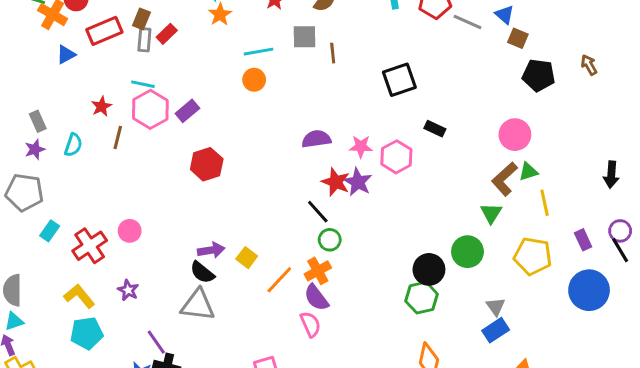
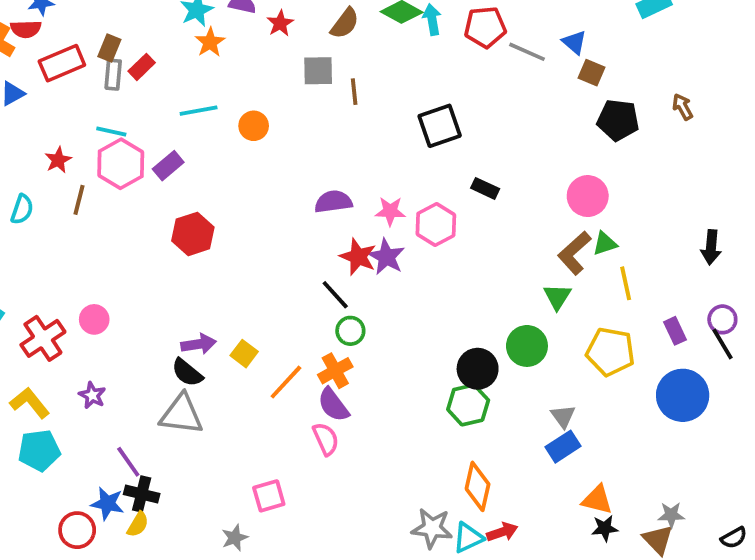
cyan line: (259, 52) -> (199, 111), moved

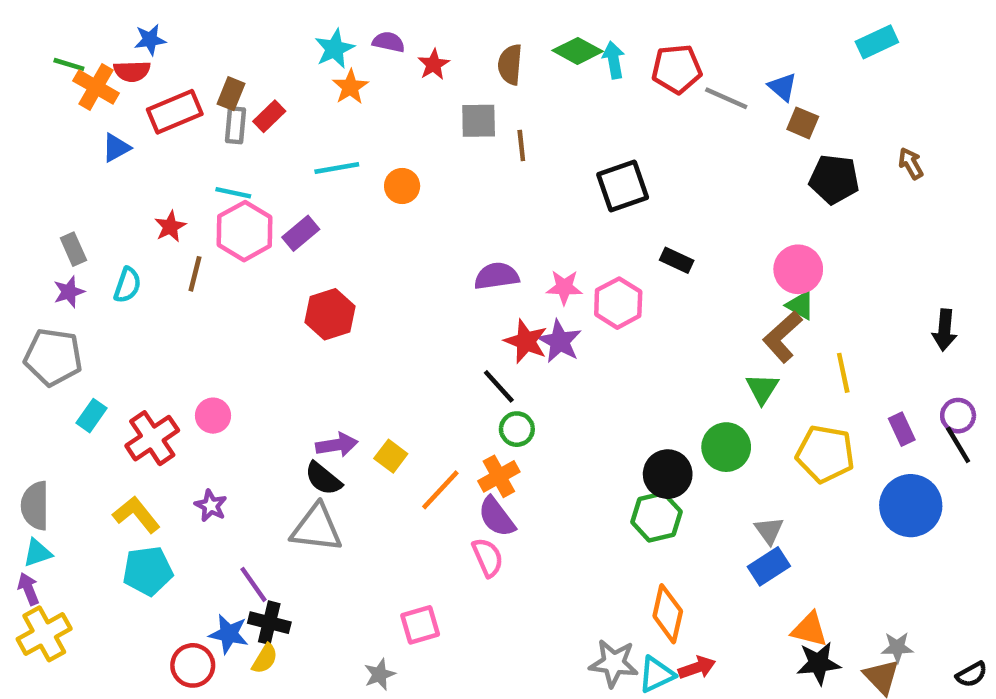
brown semicircle: (345, 23) -> (510, 64), turned 148
green triangle: (605, 243) -> (800, 305), moved, turned 48
black star: (605, 528) -> (818, 663), size x1.4

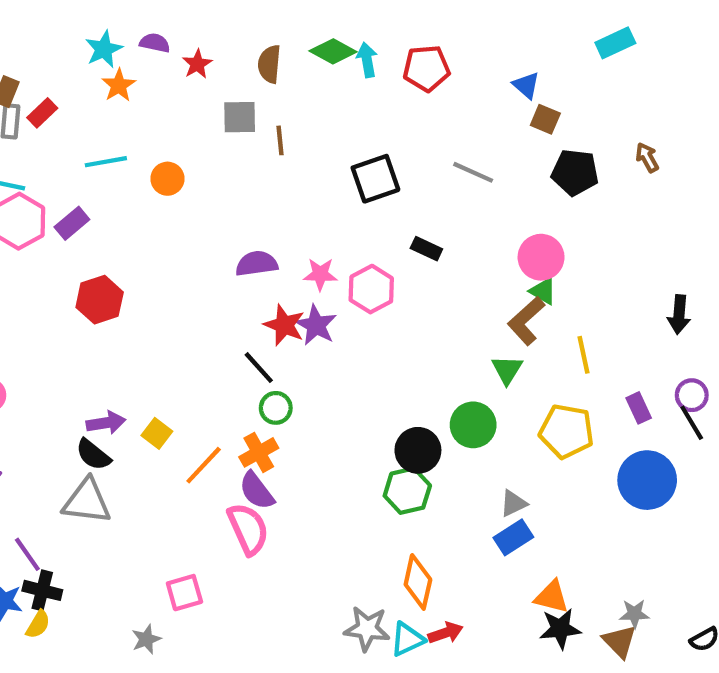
gray line: (726, 98) -> (473, 172), moved
gray triangle: (769, 530) -> (513, 503), turned 40
pink semicircle: (488, 557) -> (248, 529), size x1.4

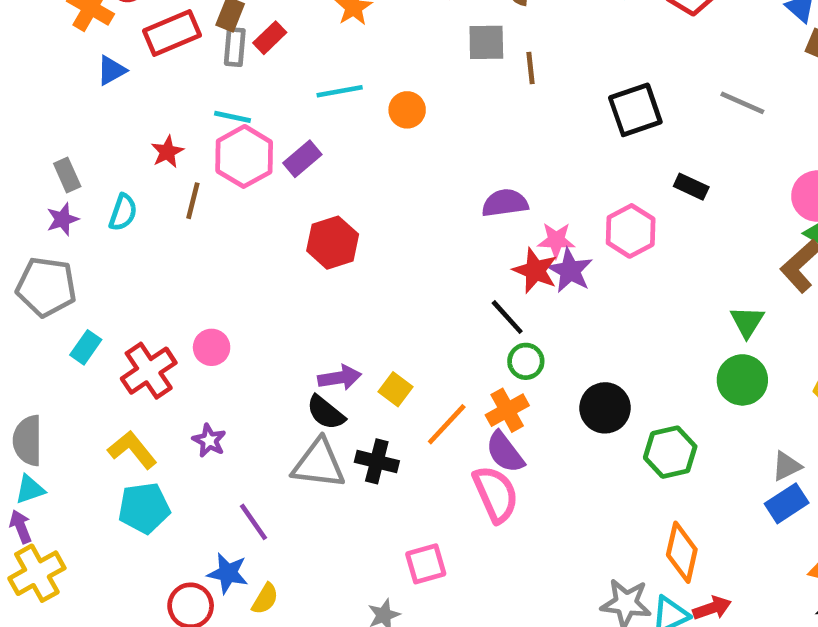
pink star: (320, 274) -> (556, 240), moved
green triangle: (507, 370) -> (747, 322), moved
black circle: (418, 450) -> (605, 408), moved
black cross: (42, 590) -> (377, 461), moved

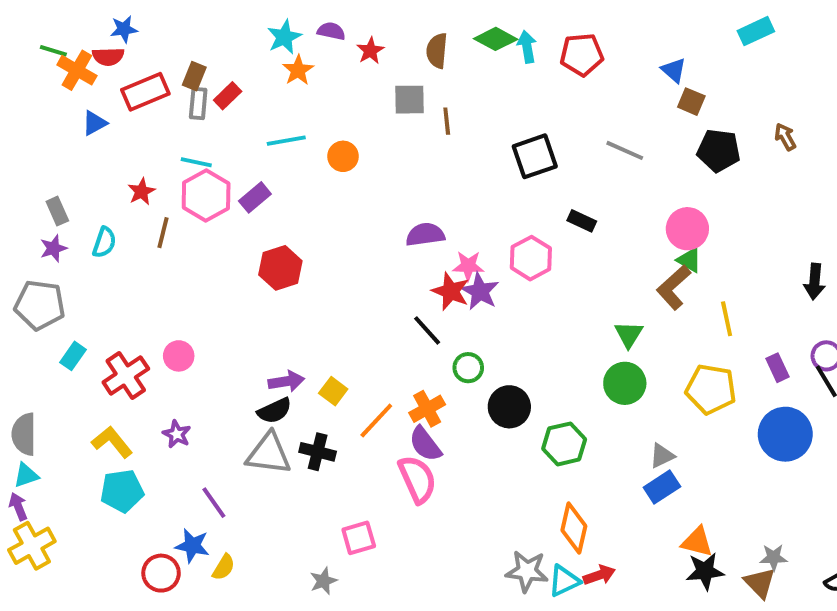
green circle: (526, 361) -> (468, 368), moved
black semicircle: (326, 413) -> (275, 411), turned -64

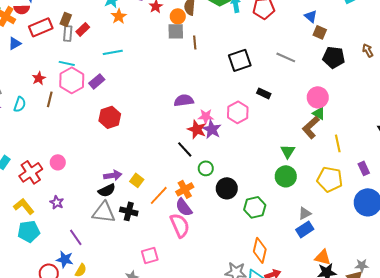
orange circle: (343, 156) -> (178, 16), moved

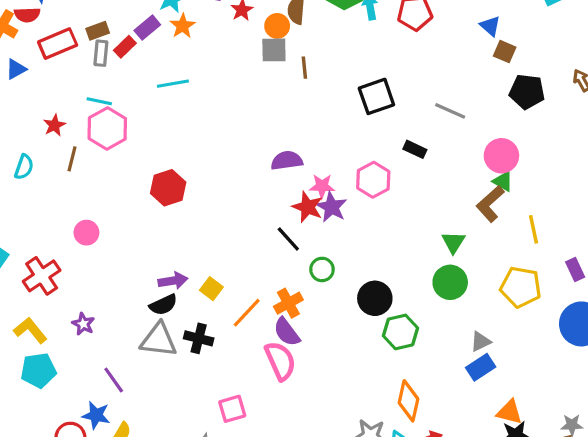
brown rectangle: (66, 19) -> (98, 31), turned 48
gray line: (286, 57) -> (450, 111), moved
purple rectangle: (97, 81) -> (147, 28), moved
pink circle: (58, 162) -> (86, 233), moved
black circle: (227, 188) -> (375, 298), moved

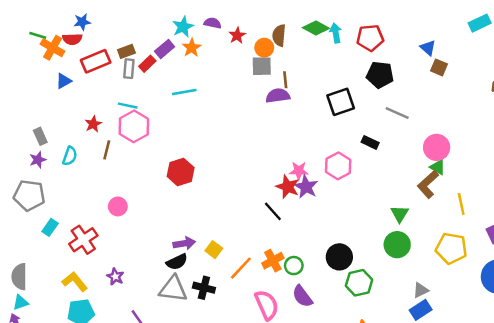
black pentagon: (527, 92) -> (380, 75), moved
purple semicircle: (287, 161) -> (278, 96), moved
green circle: (322, 269) -> (294, 266), moved
purple semicircle: (287, 332) -> (302, 296), moved

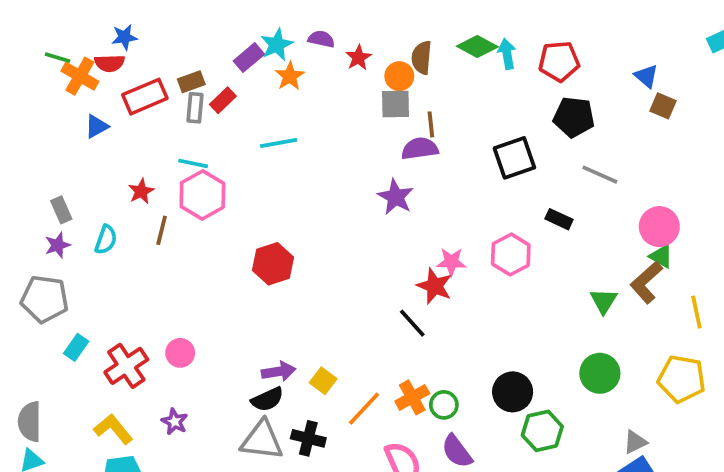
purple rectangle: (165, 49) -> (249, 58), moved
purple star: (306, 187) -> (396, 197), moved
pink circle: (118, 206) -> (180, 353), moved
green triangle: (400, 214) -> (604, 301), moved

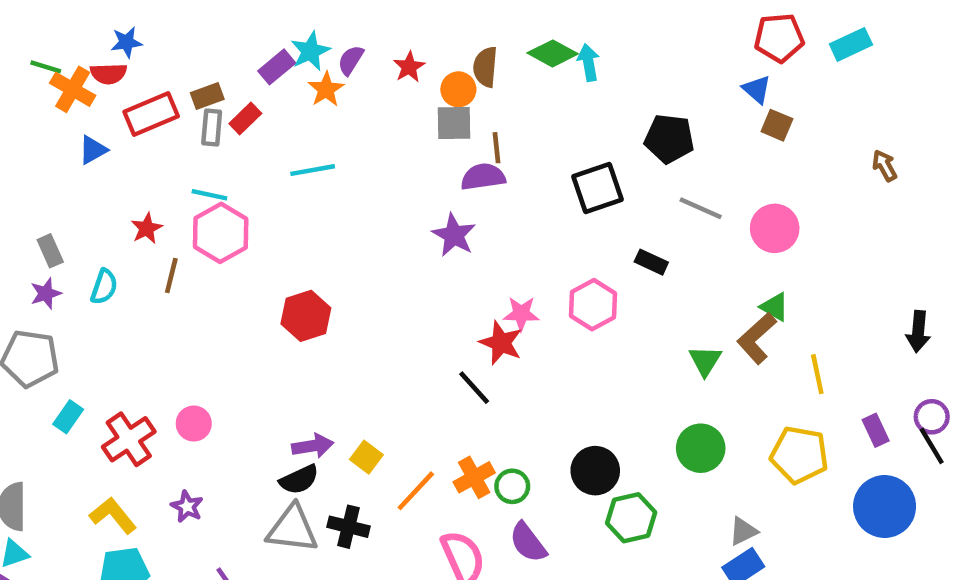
purple semicircle: (321, 39) -> (351, 60), moved, turned -70
red pentagon: (559, 61) -> (779, 38), moved
pink circle: (659, 227) -> (775, 228), moved

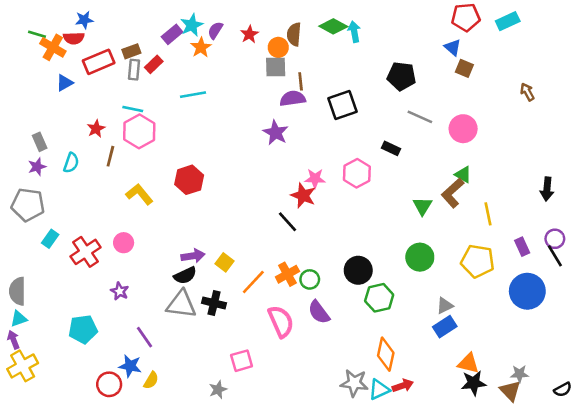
black square: (597, 188) -> (342, 105), moved
yellow L-shape: (113, 515) -> (139, 194), moved

